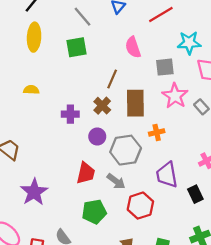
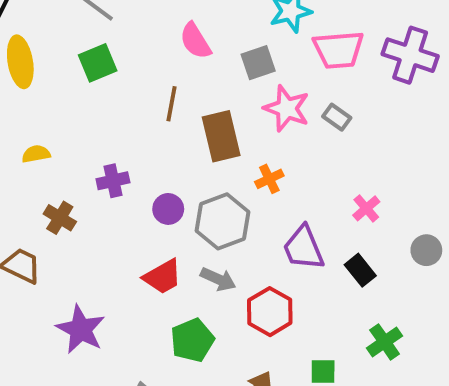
brown cross: (102, 106) -> (60, 218), moved
red trapezoid: (86, 173) -> (163, 277), turned 60

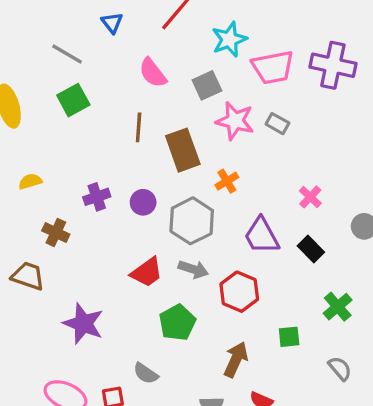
purple circle: (168, 209) -> (143, 202), moved

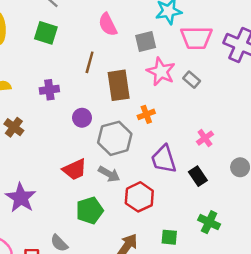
green square: (73, 100) -> (46, 33), turned 35
purple cross: (97, 197) -> (49, 90), moved
green cross: (338, 307) -> (209, 222), turned -35

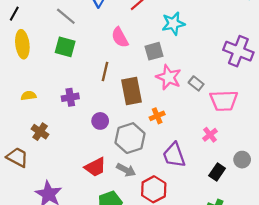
pink trapezoid: (196, 38) -> (224, 101), moved
black rectangle: (198, 176) -> (217, 172), moved, turned 70

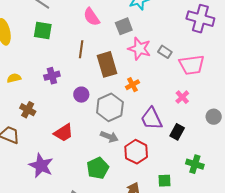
red trapezoid: (95, 167) -> (63, 133), moved
black rectangle: (217, 172) -> (177, 132), moved

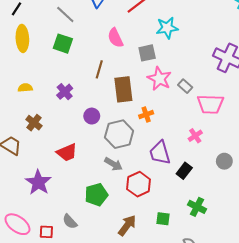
purple cross: (52, 76) -> (65, 92), turned -35

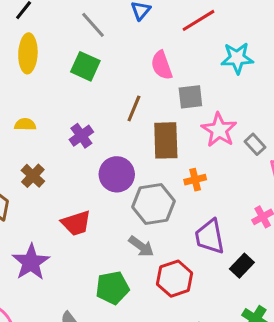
gray square: (147, 53) -> (190, 97), moved
purple circle: (92, 116) -> (117, 174), size x1.5

